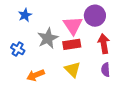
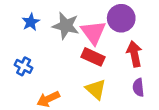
gray star: (48, 38) -> (66, 26), moved, turned -30
red rectangle: (72, 44) -> (93, 57), turned 36

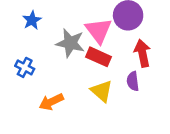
gray star: (66, 26) -> (70, 43), moved
purple semicircle: (138, 87) -> (133, 81), moved

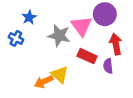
red rectangle: (98, 57) -> (87, 56), moved
blue cross: (25, 67) -> (16, 38), moved
yellow triangle: (102, 91) -> (60, 75), moved

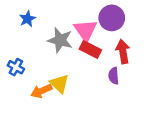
blue cross: (16, 38) -> (16, 67), moved
red rectangle: (87, 56) -> (90, 49), moved

